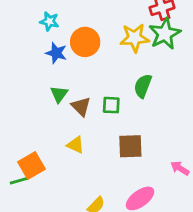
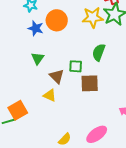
brown triangle: (81, 106) -> (57, 76), moved
brown square: (130, 146) -> (90, 83), moved

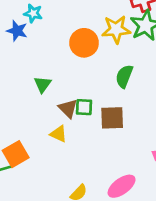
orange circle: (57, 20) -> (84, 43), moved
blue star: (36, 28) -> (17, 31), moved
green square: (76, 66) -> (84, 107), moved

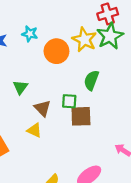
cyan star: (33, 13) -> (30, 34), moved
yellow star: (116, 29) -> (84, 40), turned 30
green square: (84, 107) -> (69, 101), moved

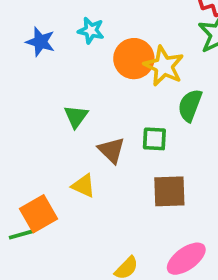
yellow star: (84, 40) -> (164, 66), moved
brown square: (81, 116) -> (169, 191), moved
yellow triangle: (34, 130) -> (83, 186), moved

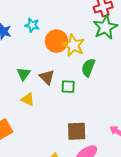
brown triangle: (111, 150) -> (47, 77), moved
yellow triangle: (83, 186) -> (28, 99), moved
brown square: (169, 191) -> (77, 131), moved

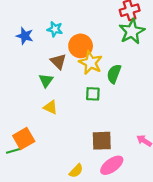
yellow star: (73, 45) -> (91, 63), moved
brown triangle: (47, 77) -> (58, 62), moved

